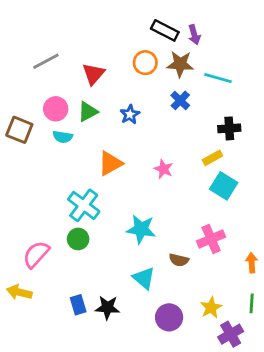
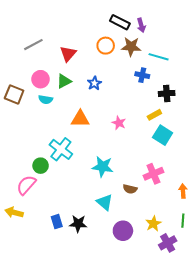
blue cross: (180, 100) -> (142, 75), moved, turned -32
orange triangle: (110, 163) -> (80, 119), turned 30
green circle: (78, 239) -> (41, 166), moved

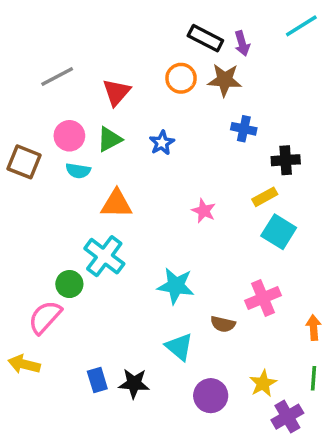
cyan line: (159, 57) -> (301, 26), moved, turned -48
orange triangle: (80, 119) -> (116, 204), moved

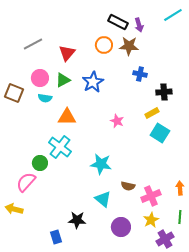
blue star: (162, 143) -> (93, 82), size x1.5
pink cross: (263, 298) -> (151, 196), moved
blue rectangle: (97, 380) -> (56, 237), moved

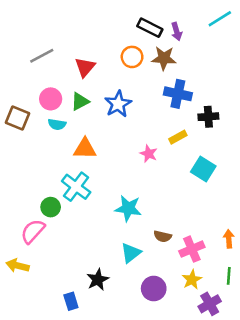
blue cross: (140, 74) -> (178, 94), size x1.5
yellow rectangle: (152, 113) -> (178, 137), moved
cyan triangle: (103, 199) -> (131, 253), turned 42
black star: (77, 220) -> (98, 280), turned -30

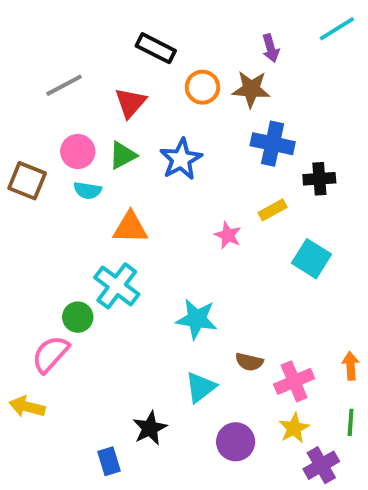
black rectangle: (150, 28) -> (156, 48), moved

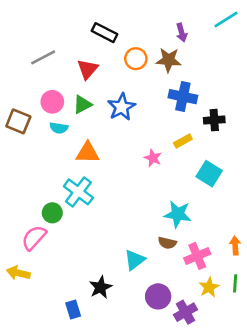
cyan star: (197, 319) -> (178, 214), moved
yellow star: (294, 428) -> (209, 287), moved
purple cross: (321, 465) -> (186, 312), moved

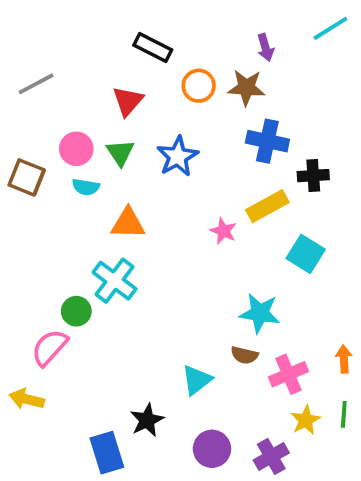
gray line: (43, 57) -> (36, 84), moved
green triangle: (82, 104) -> (120, 153), turned -36
yellow rectangle: (183, 141) -> (267, 206), size x1.5
purple circle: (158, 296) -> (212, 449), moved
blue rectangle: (73, 310) -> (107, 453), size x1.5

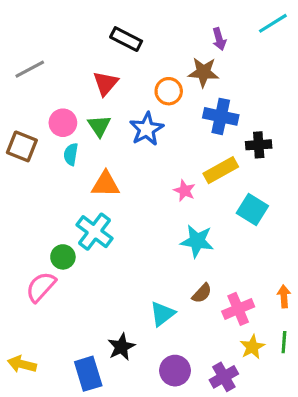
orange circle: (199, 86) -> (169, 91), moved
cyan semicircle: (86, 187) -> (71, 154), turned 90
cyan star: (260, 313) -> (197, 241), moved
brown semicircle: (244, 355) -> (202, 293), turned -60
yellow arrow: (27, 399) -> (22, 364), moved

